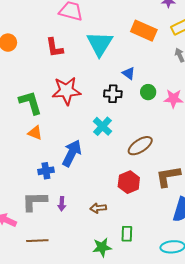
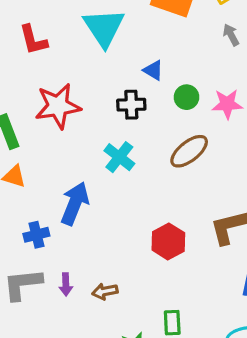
brown ellipse: (140, 146) -> (189, 151), moved
brown arrow: (98, 208) -> (105, 291), moved

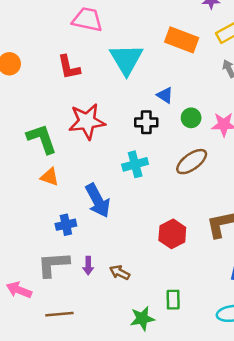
cyan cross: (119, 157) -> (135, 164), turned 35
blue arrow: (75, 203) -> (98, 201), turned 128
brown arrow: (105, 291) -> (120, 272), turned 36

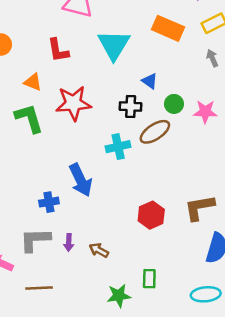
brown ellipse: (192, 162) -> (155, 132), moved
orange triangle: (50, 177) -> (33, 82), moved

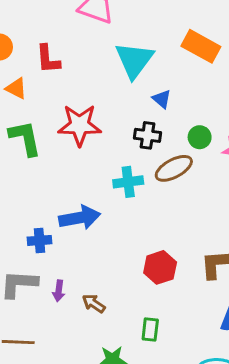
red L-shape: (58, 50) -> (48, 59), moved
blue triangle: (150, 81) -> (162, 99), moved
orange triangle: (33, 82) -> (16, 88), moved
blue arrow: (81, 180) -> (80, 218), turned -80
green rectangle: (149, 279) -> (150, 329), moved

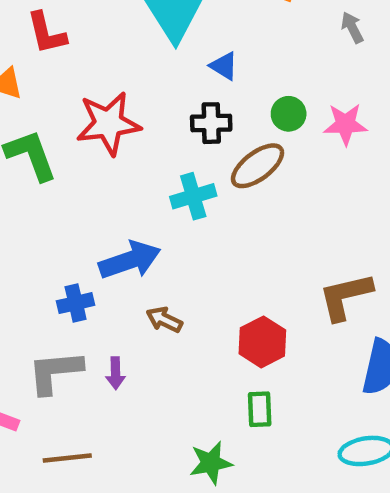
red hexagon: (160, 267) -> (262, 342), moved
brown arrow: (94, 304) -> (164, 320), moved

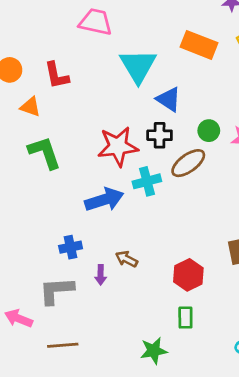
blue triangle: (224, 66) -> (169, 99), size x1.4
red star: (108, 123) -> (118, 146), moved
blue arrow: (130, 260) -> (104, 200), moved
purple arrow: (115, 373) -> (101, 275), moved

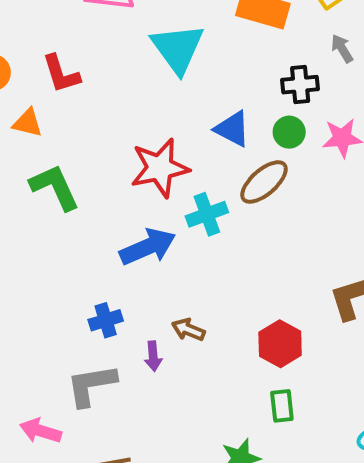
blue triangle: (169, 99) -> (232, 129), moved
black cross: (160, 135) -> (300, 85), moved

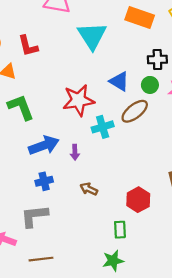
blue arrow: (148, 247) -> (44, 145), moved
purple arrow: (153, 356) -> (75, 152), moved
green rectangle: (282, 406) -> (120, 230), moved

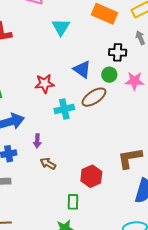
cyan triangle: (92, 36) -> (61, 27), size x0.7
red star: (78, 100) -> (45, 84), size x0.7
purple arrow: (75, 152) -> (37, 141), moved

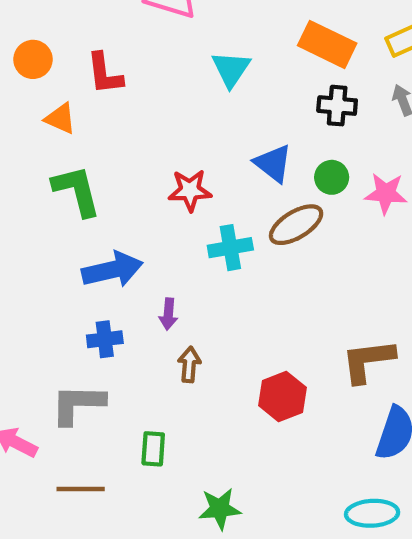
black cross: (118, 52) -> (337, 106), moved
brown arrow: (48, 164) -> (189, 365), turned 63
green rectangle: (73, 202) -> (153, 449), moved

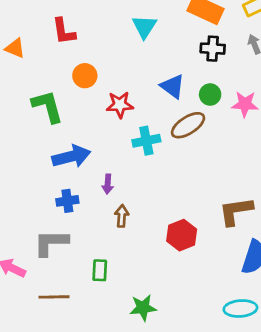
orange circle: (33, 59) -> (85, 76), moved
orange triangle: (60, 119) -> (15, 48), moved

